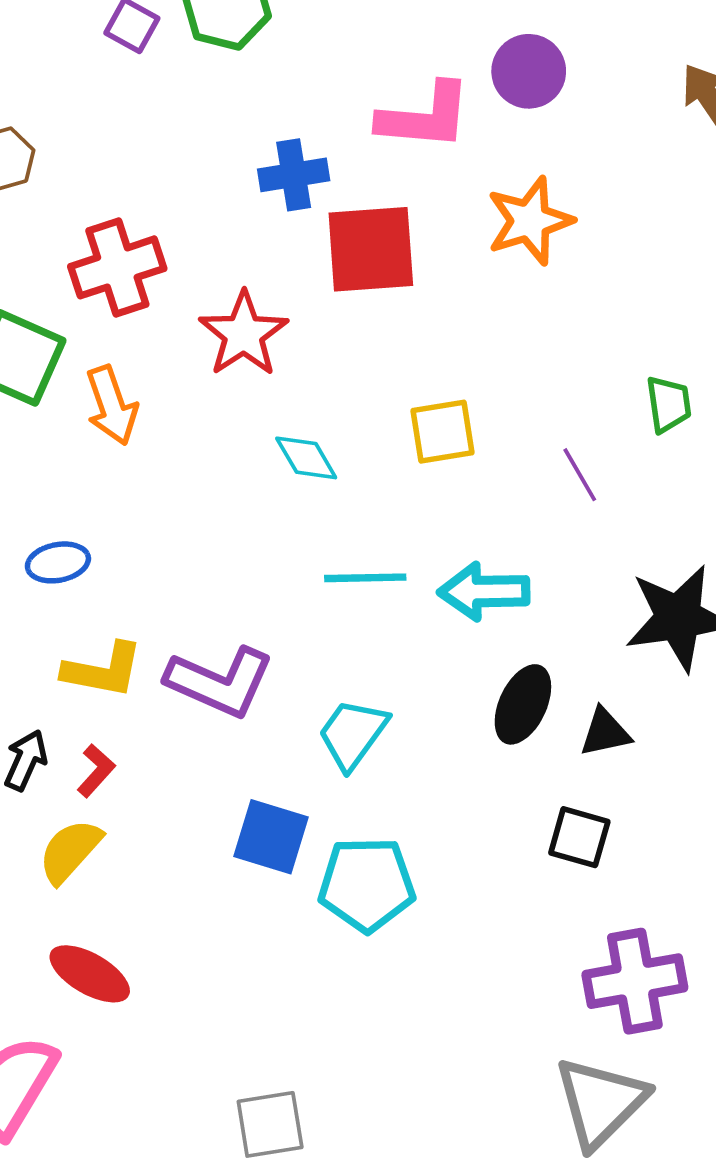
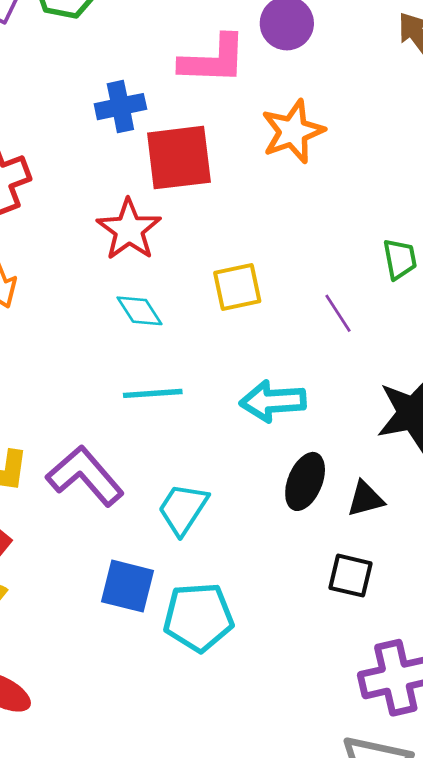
red star: (244, 334) -> (129, 230), moved
cyan line: (365, 578) -> (153, 393), moved
purple L-shape: (220, 682) -> (85, 476), turned -152

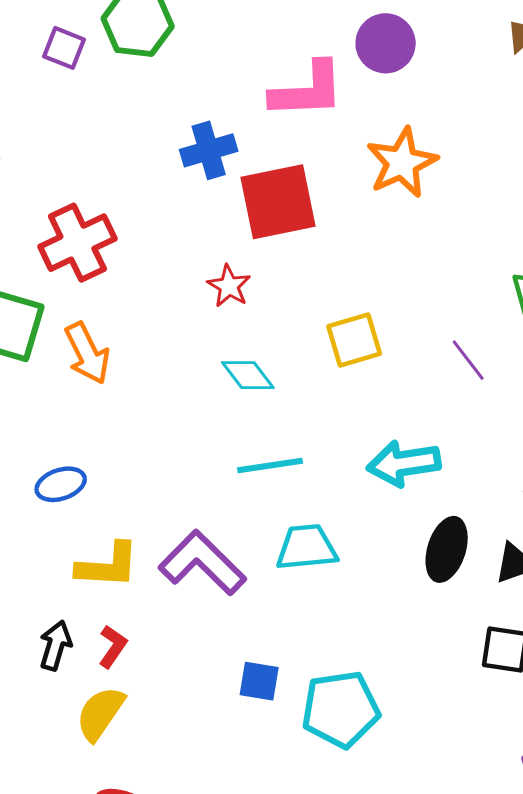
red star: (129, 230) -> (229, 286), size x0.6
cyan trapezoid: (183, 509) -> (307, 547), moved, turned 56
blue square: (127, 586) -> (259, 681), size x0.7

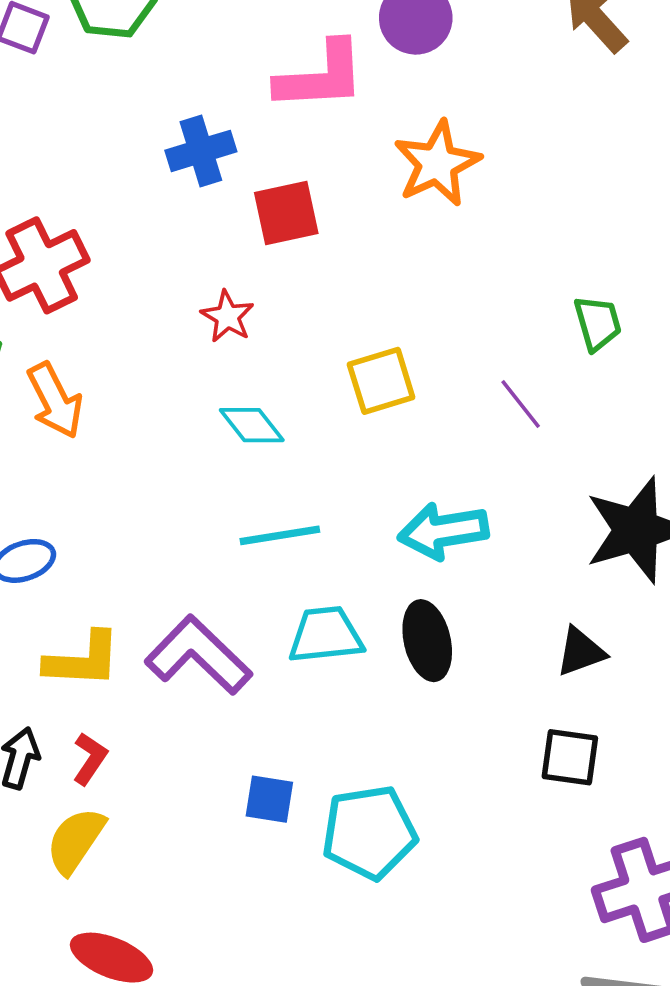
red square: (278, 202) -> (286, 213), size x0.7
black ellipse: (447, 549) -> (427, 641), moved, turned -30

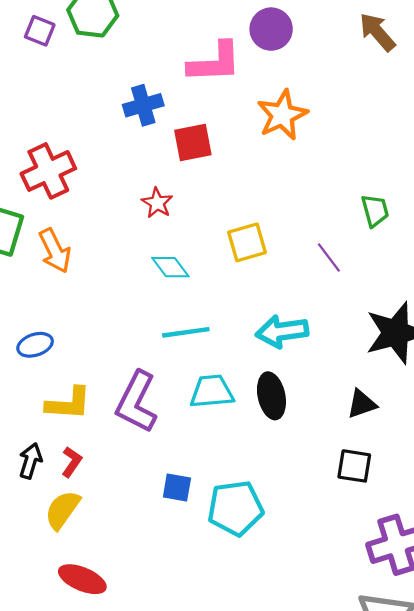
purple L-shape: (198, 655) -> (137, 402), turned -108

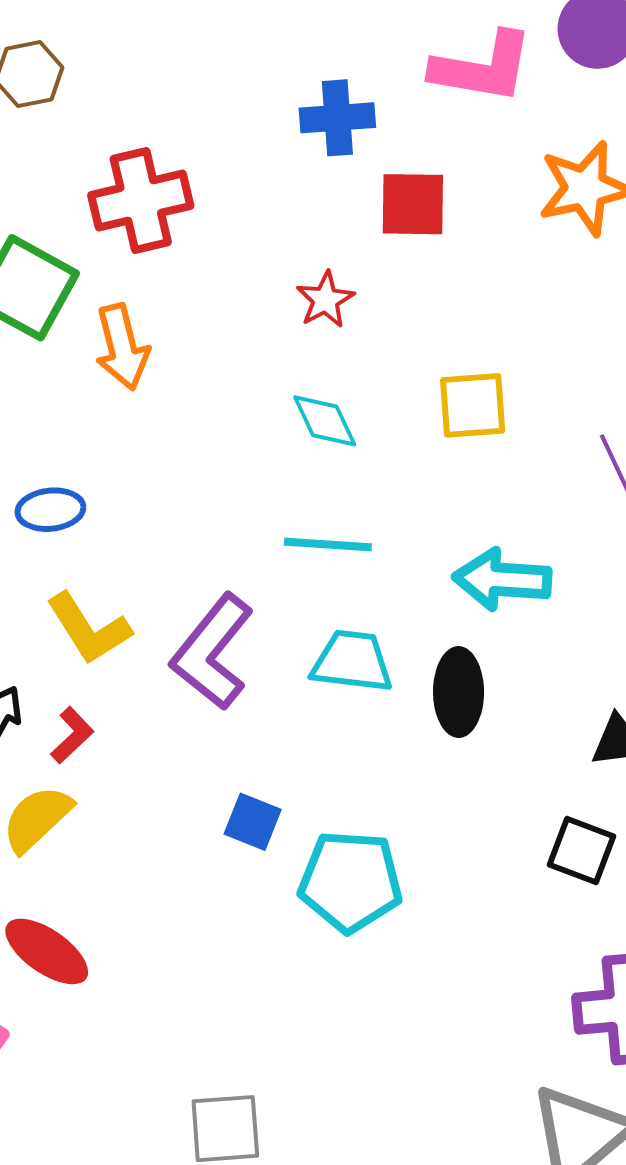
yellow L-shape: (69, 404) -> (89, 629), turned 42

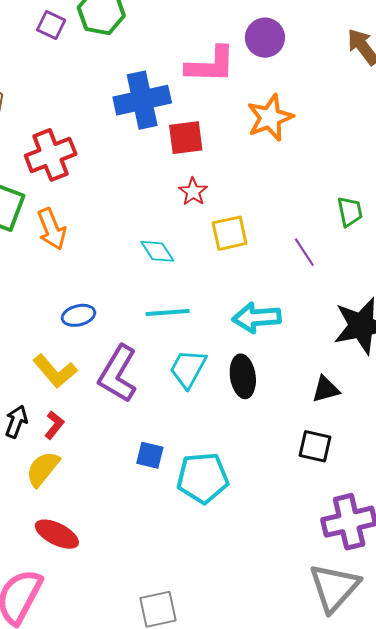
blue cross: (337, 118) -> (142, 100), size x1.5
red star: (325, 300) -> (193, 192), moved
blue ellipse: (50, 510) -> (79, 315), moved
cyan trapezoid: (352, 661) -> (188, 369), turned -60

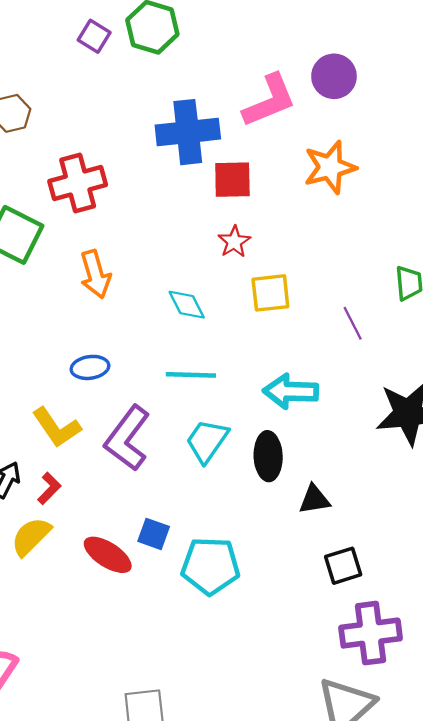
pink L-shape: (211, 65) -> (269, 101), turned -30
orange arrow: (52, 229) -> (95, 274), moved
black triangle: (326, 389) -> (314, 499), moved
black square: (315, 446) -> (343, 566), moved, turned -36
red ellipse: (57, 534) -> (108, 555), moved

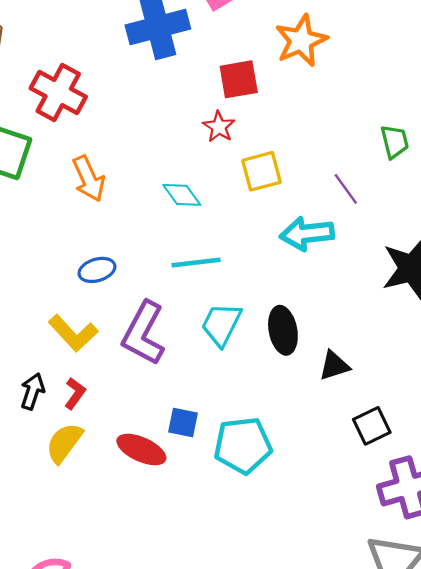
red square: (232, 180) -> (239, 79), moved
red cross: (78, 183) -> (58, 92), turned -38
cyan arrow: (291, 391) -> (307, 234), moved

